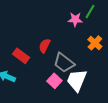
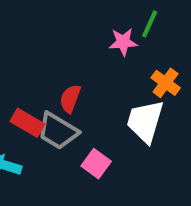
gray trapezoid: (64, 63) -> (58, 131), moved
white trapezoid: (77, 80) -> (145, 121), moved

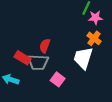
pink star: (123, 42) -> (95, 18), moved
gray trapezoid: (58, 131) -> (38, 62), turned -30

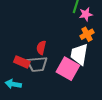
orange cross: (94, 38) -> (87, 34), turned 32
pink square: (58, 79) -> (68, 69), moved, size x1.6

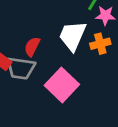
white trapezoid: (79, 54) -> (72, 36), moved

